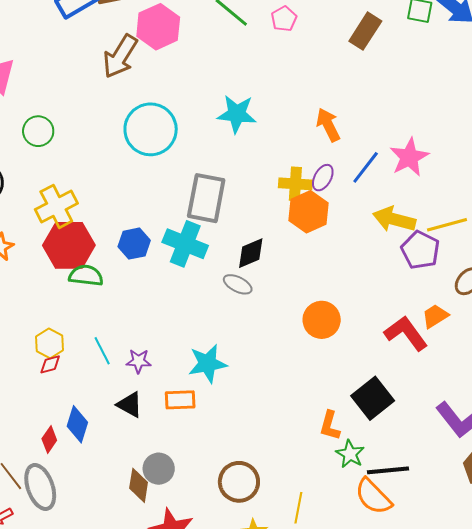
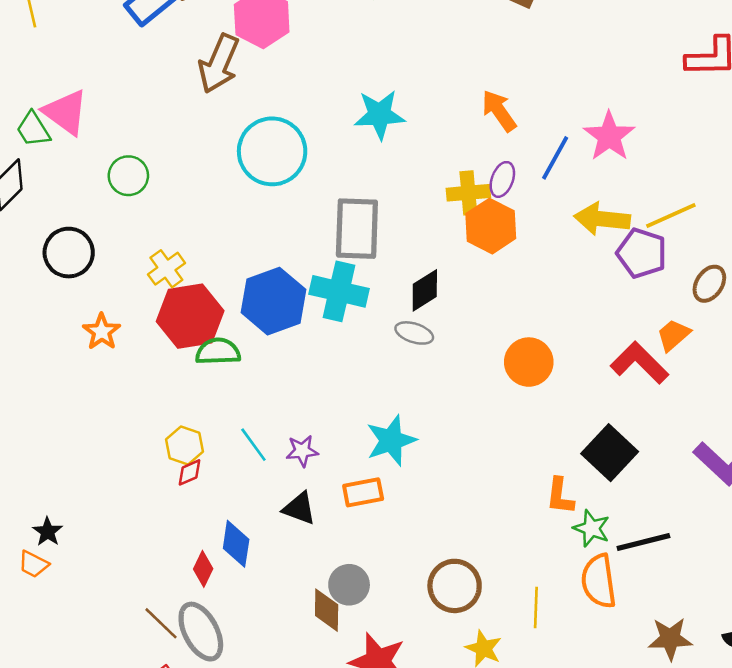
yellow cross: (56, 206) -> (166, 269), size x0.7
blue hexagon: (134, 244) -> (273, 301), size x1.6
orange semicircle: (373, 497) -> (599, 581), moved, turned 45

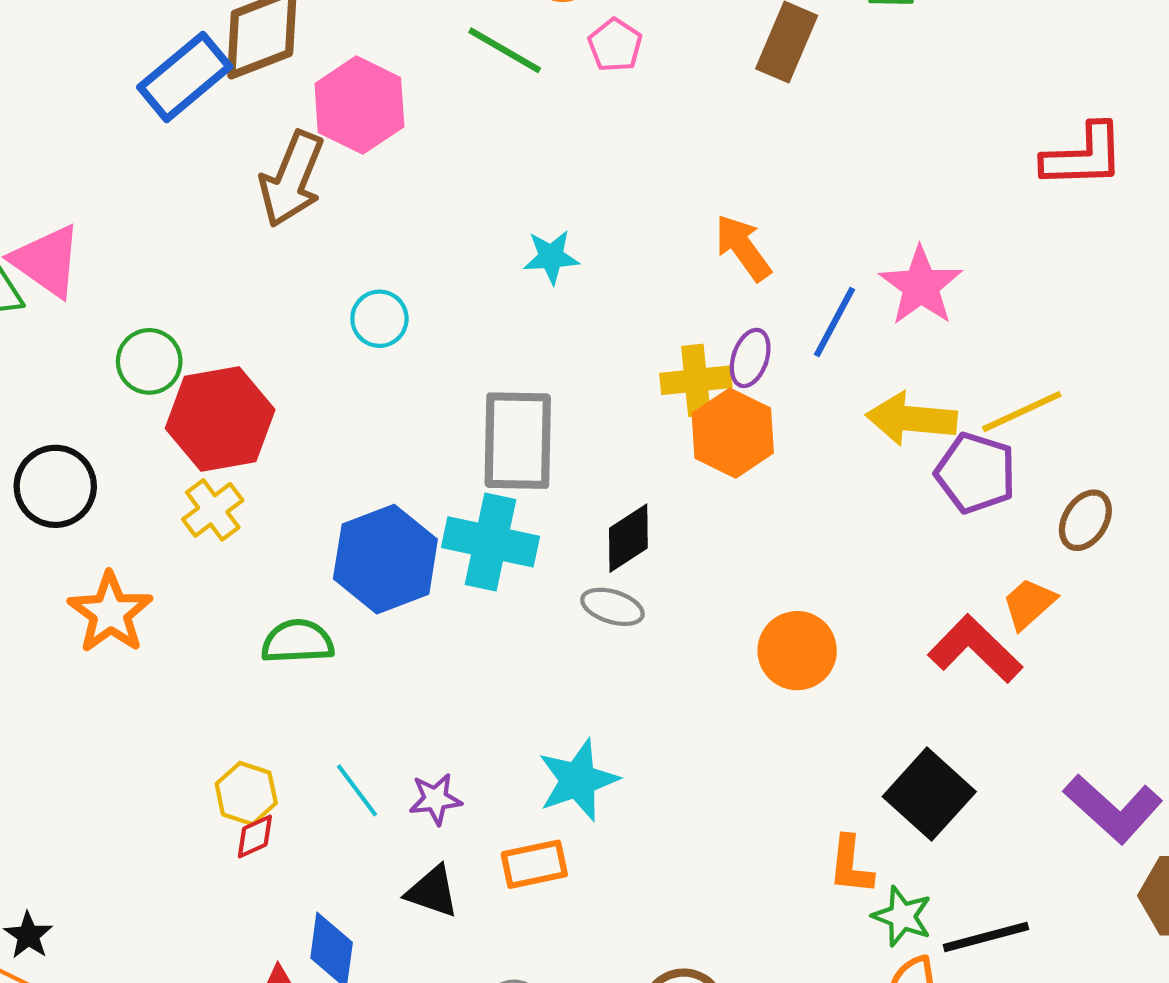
cyan star: (380, 115) -> (551, 257), size x0.7
cyan circle: (272, 151) -> (379, 319), size x0.5
red hexagon: (190, 316) -> (220, 419), moved
orange star: (102, 332) -> (110, 613), size x1.4

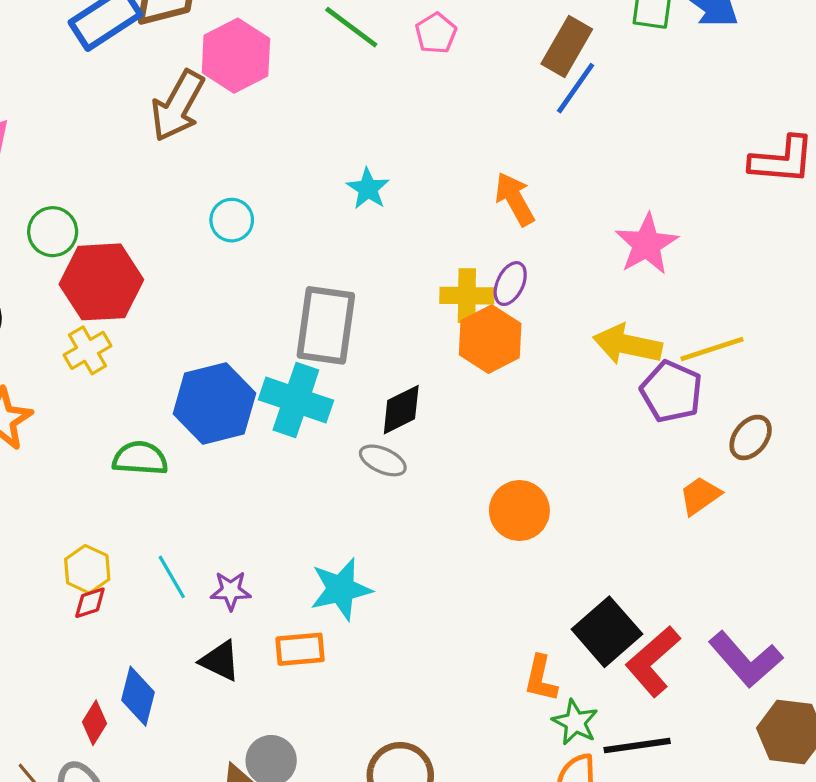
cyan star: (551, 257) -> (368, 189), turned 30
blue line: (834, 322) -> (576, 88), moved
red L-shape: (975, 649) -> (653, 661), moved, turned -92

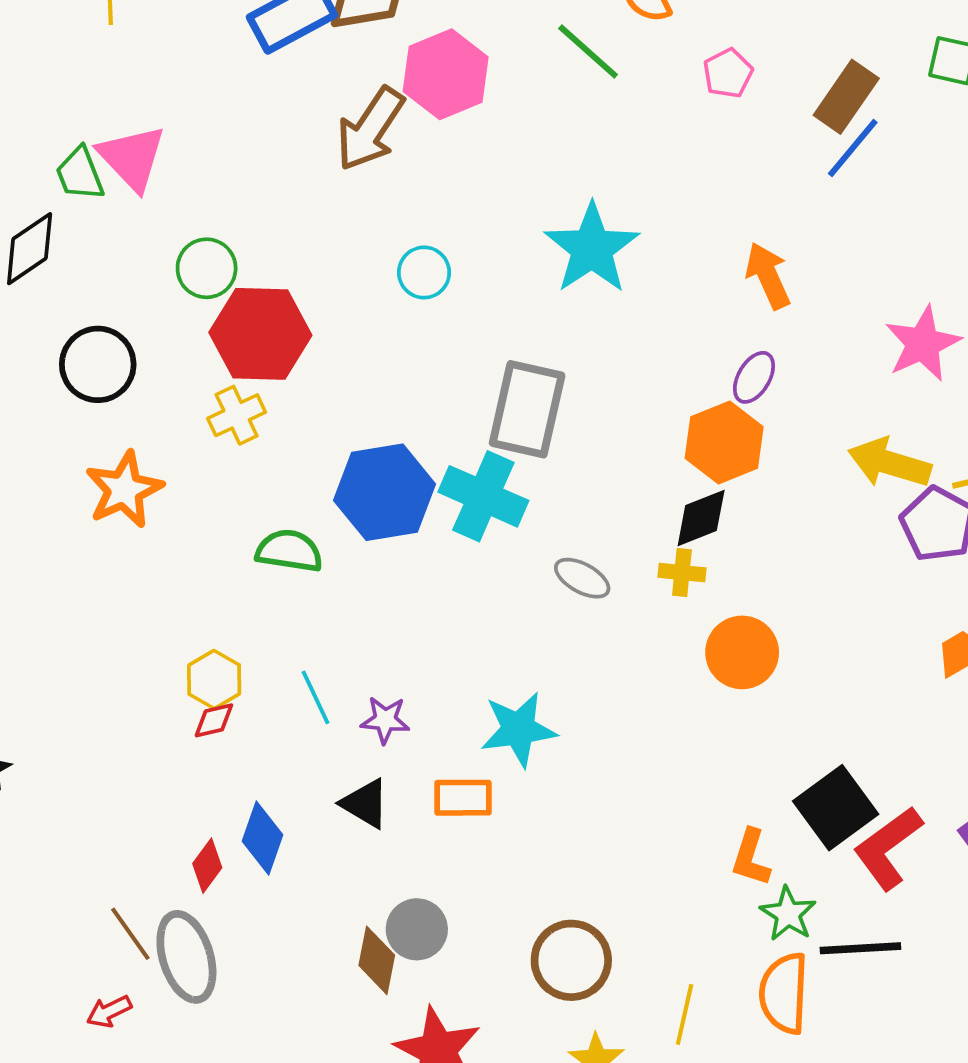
pink pentagon: (436, 33) -> (728, 73), moved
cyan star: (368, 189) -> (592, 248), size x1.8
yellow cross: (467, 296) -> (682, 573), moved, size x0.7
black diamond: (401, 410) -> (701, 518), moved

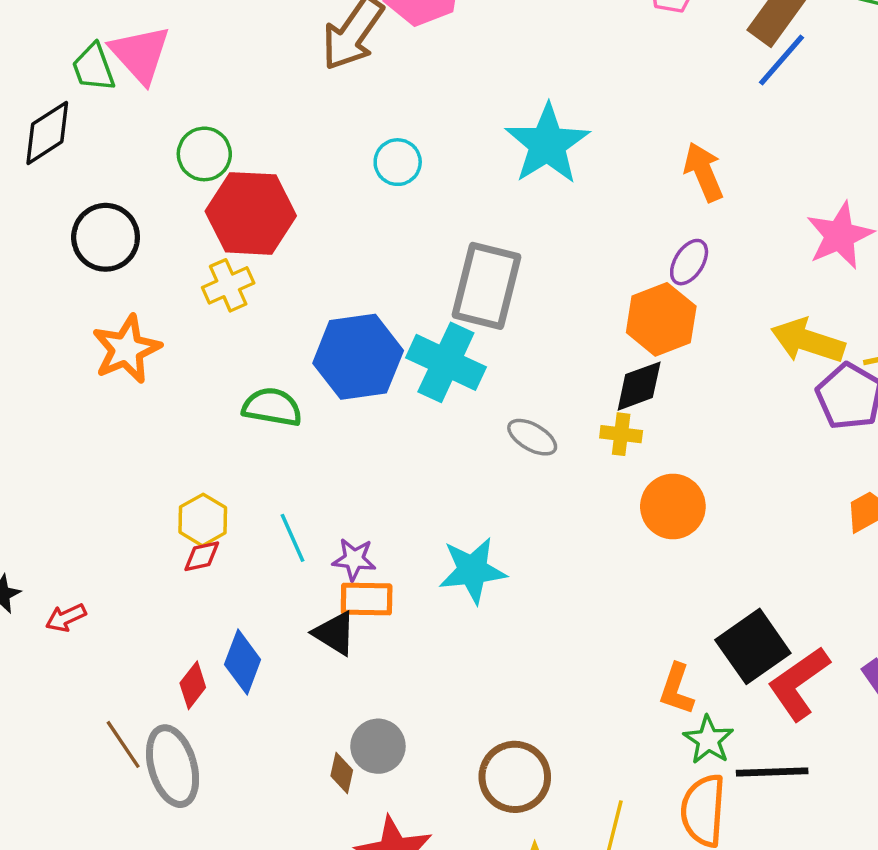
orange rectangle: (463, 798) -> (367, 599), moved
brown diamond: (377, 960) -> (342, 773), size x0.7
red arrow: (109, 1011) -> (66, 618), moved

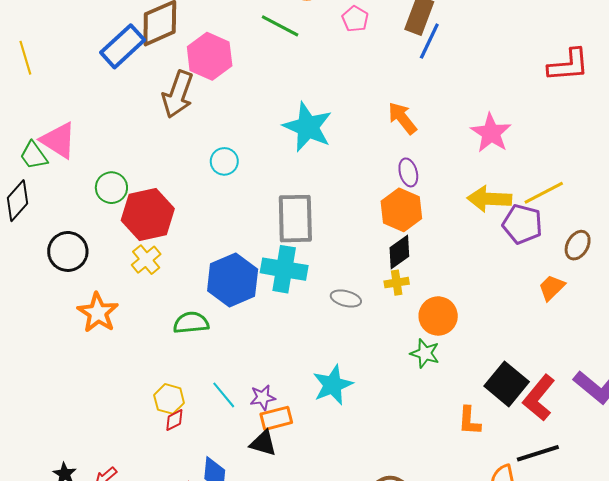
purple ellipse: (689, 262) -> (408, 172), turned -32
green star: (708, 740) -> (425, 353), moved

